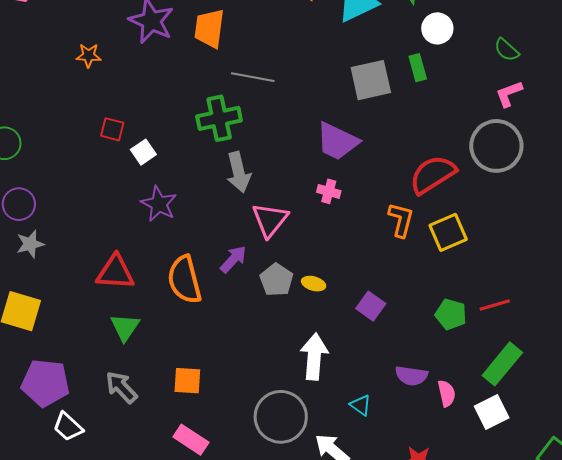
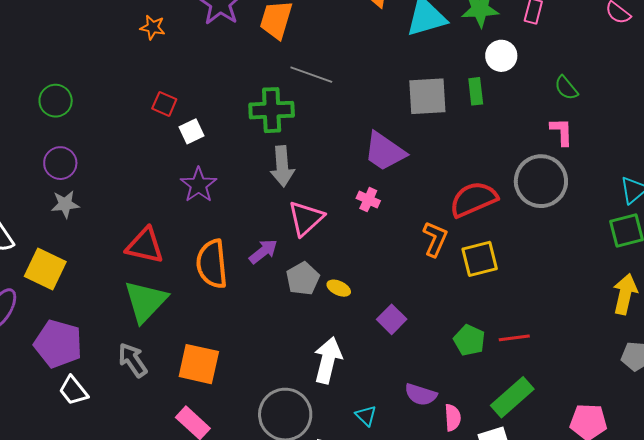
pink L-shape: (509, 94) -> (562, 132), turned 100
green triangle: (125, 327) -> (146, 301), size x1.5
orange square: (187, 381) -> (199, 364), size x1.4

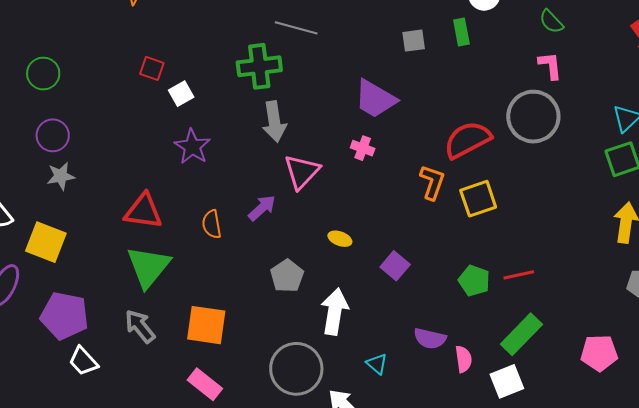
gray square: (427, 96) -> (414, 41), size x0.6
orange semicircle: (212, 264) -> (212, 224), size x0.6
gray pentagon: (303, 279) -> (287, 276), moved

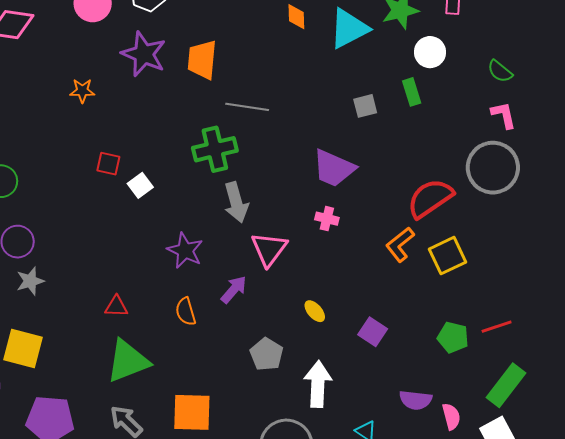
purple star: (192, 147) -> (185, 251), moved
orange L-shape: (432, 182) -> (400, 245), turned -141
red triangle: (143, 211) -> (116, 306), size x0.6
yellow ellipse: (340, 239) -> (315, 311), turned 35
green triangle: (148, 267) -> (128, 361), turned 36

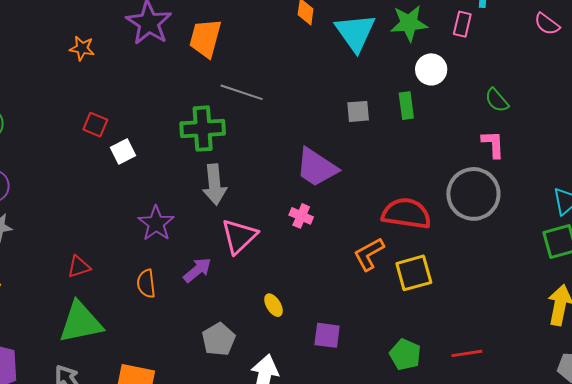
cyan triangle: (349, 28) -> (355, 32), turned -48
red semicircle: (430, 198) -> (406, 213), turned 33
red triangle: (116, 306) -> (79, 267), turned -30
red line: (497, 327) -> (467, 353), moved
purple square: (373, 332) -> (327, 335), turned -36

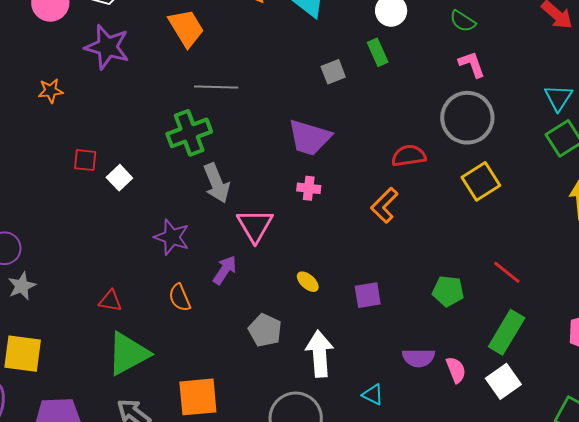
orange trapezoid: (205, 38) -> (186, 28), moved, turned 150
red semicircle: (406, 213) -> (409, 156), size x0.7
red triangle: (79, 267) -> (110, 301), turned 45
yellow square: (414, 273) -> (481, 181), moved
red line: (467, 353) -> (507, 272), turned 64

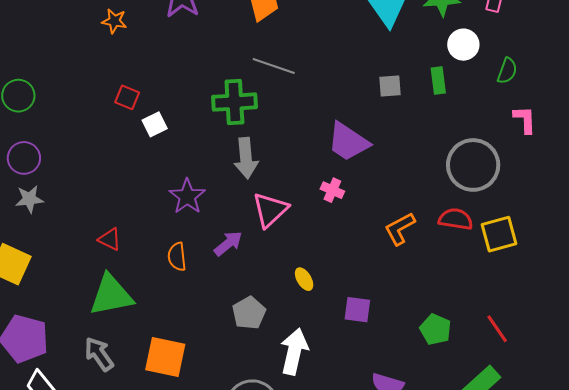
green semicircle: (463, 21) -> (507, 71), moved, turned -120
gray circle: (467, 118) -> (473, 165), moved
red semicircle: (409, 156) -> (456, 219), moved

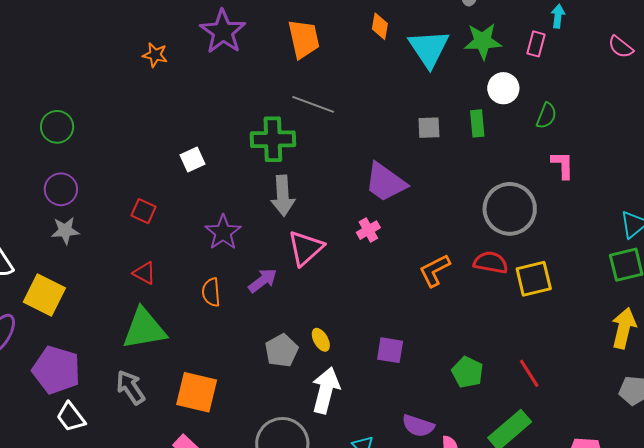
red square: (127, 97) -> (143, 211), moved
pink cross: (332, 190) -> (368, 230), turned 35
yellow ellipse: (304, 279) -> (321, 340), moved

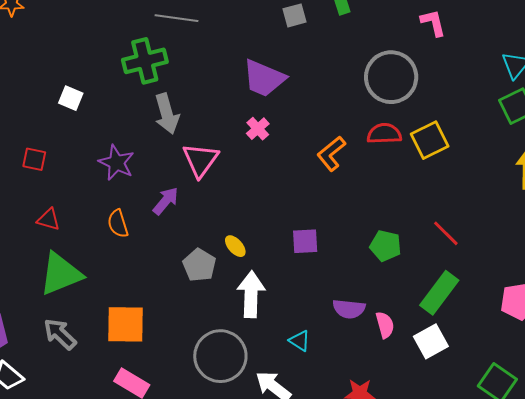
white square: (193, 159) -> (71, 98), turned -30

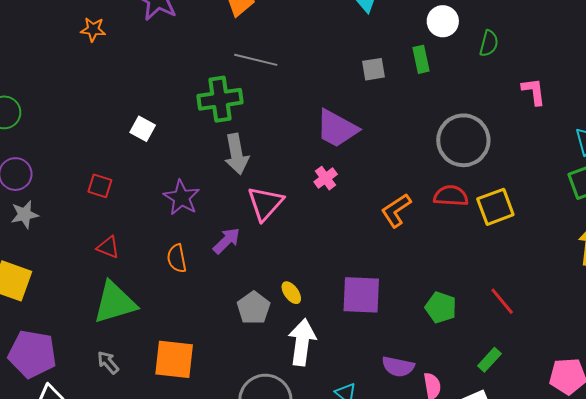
pink L-shape: (433, 23) -> (534, 91), moved
purple square: (305, 241) -> (361, 295), size x1.5
green rectangle: (439, 293) -> (489, 360), size x0.6
gray arrow: (60, 334) -> (108, 362), size x0.7

